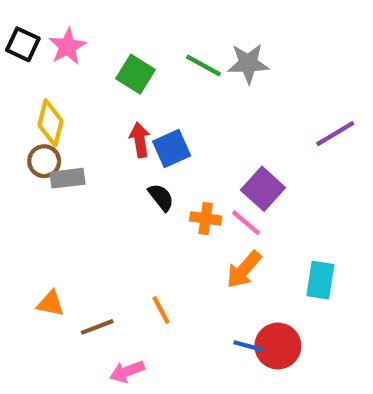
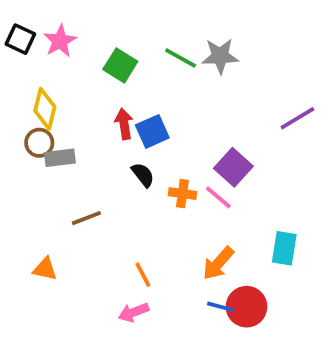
orange arrow: (244, 270) -> (218, 263), moved
brown line: (97, 327) -> (86, 218), moved
pink arrow: (127, 372) -> (133, 312), moved

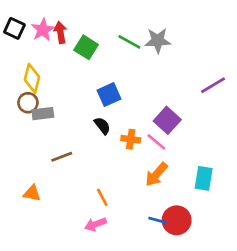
red arrow: (124, 124) -> (60, 32), moved
orange arrow: (218, 263) -> (156, 174), moved

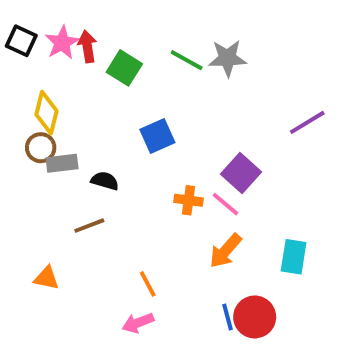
black semicircle: (102, 126) -> (105, 181), moved, turned -36
blue line: (158, 220) -> (227, 317), turned 60

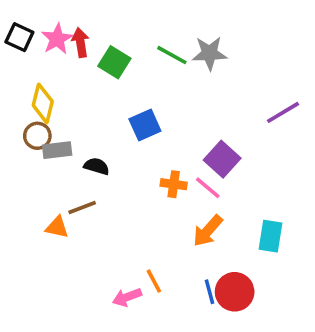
orange triangle: (46, 278) -> (57, 227), moved
orange line: (148, 284) -> (154, 281), moved

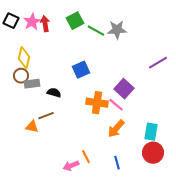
green square: (114, 62) -> (75, 21), moved, turned 30
orange cross: (174, 184) -> (97, 103), size x1.5
red circle: (235, 292) -> (153, 153), moved

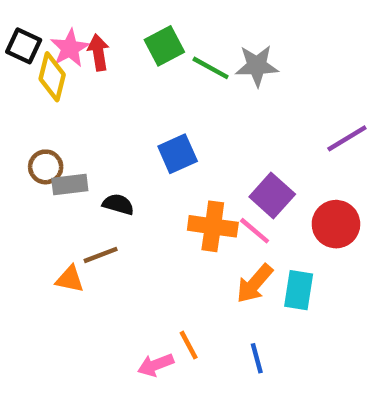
yellow diamond: (24, 58) -> (52, 77), moved
cyan rectangle: (151, 132) -> (299, 290), moved
red circle: (153, 153) -> (336, 224), moved

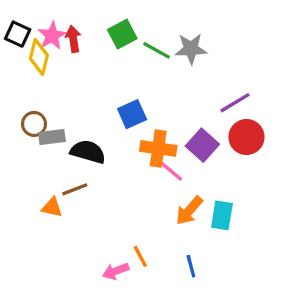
purple line: (347, 138) -> (235, 103), moved
black semicircle: (118, 204) -> (88, 152), size x1.5
red circle: (336, 224) -> (246, 137), moved
orange cross: (213, 226) -> (158, 148), moved
pink line: (255, 231) -> (171, 171), moved

